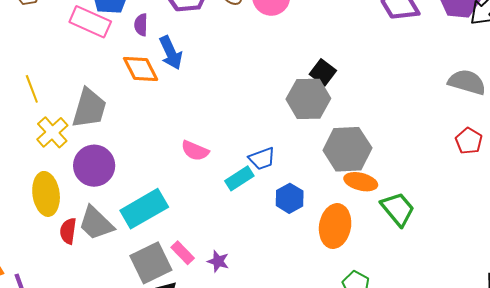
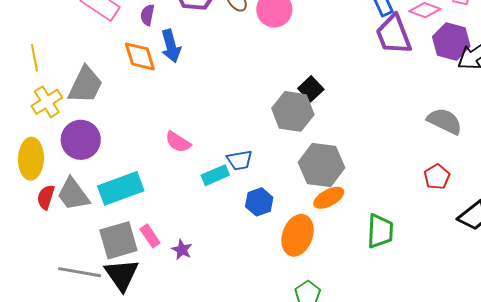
orange ellipse: (361, 182) -> (329, 198), turned -52
green trapezoid: (398, 209) -> (380, 231), moved, turned 33

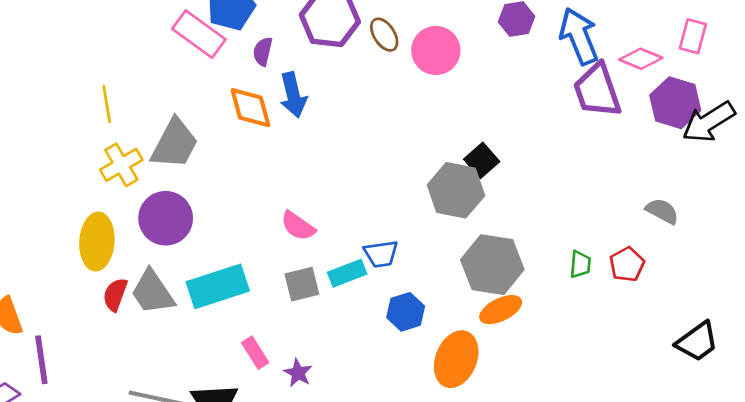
gray semicircle: (445, 121) -> (662, 211), size x0.7
red pentagon: (437, 177) -> (627, 264), moved
green trapezoid: (380, 231) -> (580, 264), moved, size x0.6
gray square: (118, 240) -> (302, 284), moved, size x0.7

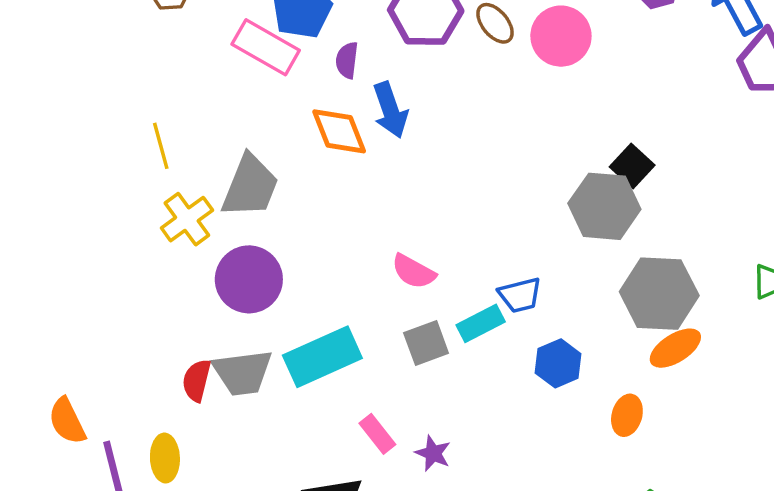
yellow ellipse: (97, 242) -> (165, 458), moved, size x0.7
gray trapezoid: (153, 292) -> (242, 373), turned -57
orange ellipse: (456, 359) -> (627, 415), size x0.6

